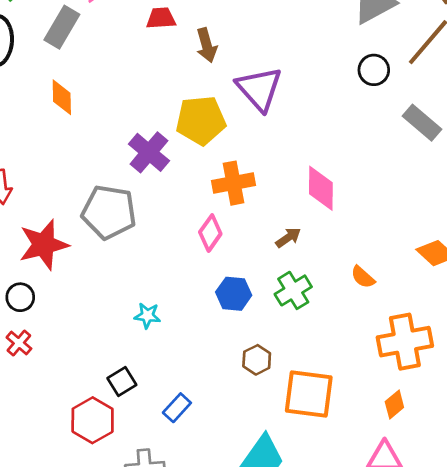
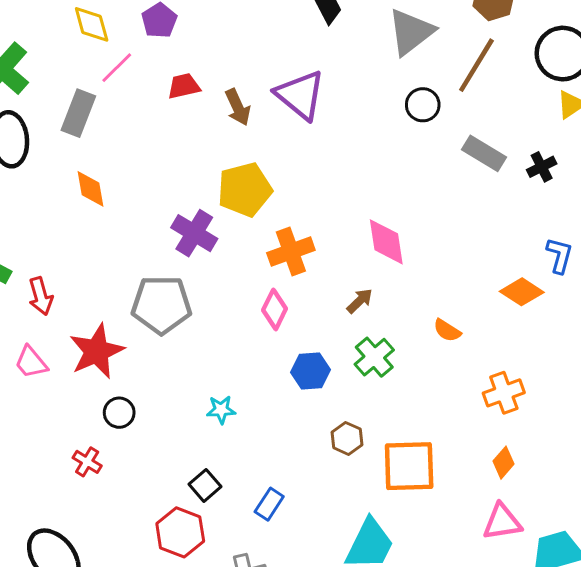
purple triangle: (259, 89) -> (300, 95), moved
black circle: (20, 297) -> (119, 413), moved
orange cross: (405, 342) -> (504, 393), size x0.7

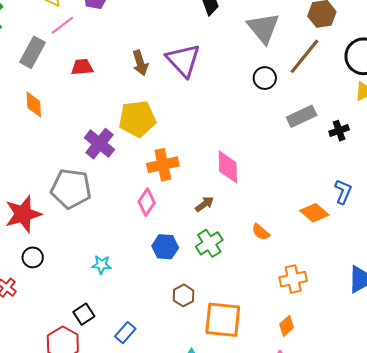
gray triangle: (411, 32) -> (263, 28), turned -39
red trapezoid: (184, 86) -> (82, 67), moved
gray rectangle: (484, 153) -> (302, 116), turned -64

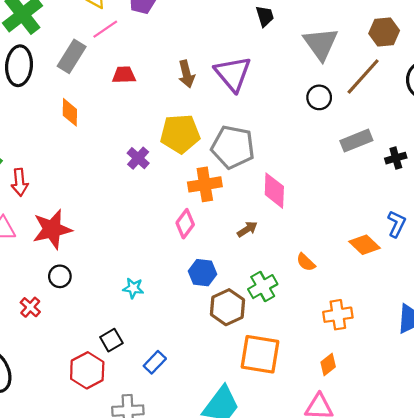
purple cross: (100, 144) -> (138, 158), size x0.7
gray pentagon: (71, 189) -> (233, 147), moved
green cross: (209, 243) -> (263, 287), moved
brown hexagon: (184, 295) -> (228, 307), moved, size x1.5

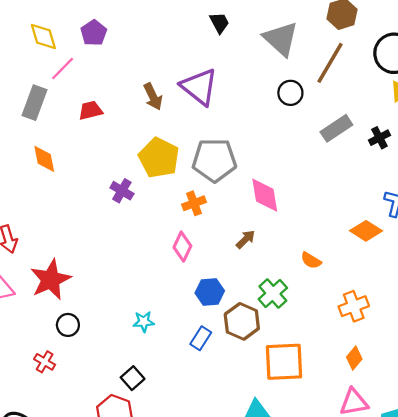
yellow pentagon: (180, 134) -> (159, 158), turned -30
orange cross: (205, 184) -> (194, 203), size x0.7
blue rectangle: (155, 362) -> (201, 338), moved

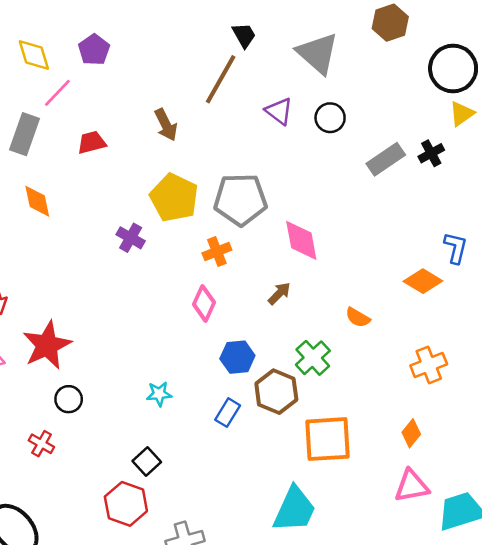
brown line: (330, 63) -> (221, 79), moved
purple triangle: (199, 87) -> (279, 111), moved, size x0.6
black cross: (379, 138) -> (431, 153), moved
orange cross: (354, 306) -> (429, 365), moved

